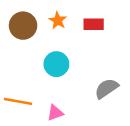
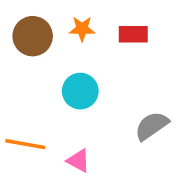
orange star: (58, 20) -> (82, 29), turned -30
pink triangle: (55, 113) -> (78, 161), turned 48

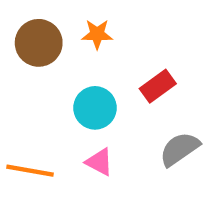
red rectangle: (133, 34) -> (158, 86), moved, turned -36
pink triangle: (78, 161) -> (99, 162), moved

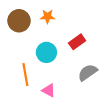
pink triangle: (99, 162) -> (49, 90), moved
orange line: (30, 171) -> (25, 75), moved, turned 70

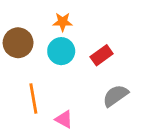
brown circle: (19, 21) -> (18, 43), moved
cyan circle: (46, 52) -> (61, 51), moved

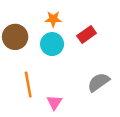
red rectangle: (102, 55) -> (87, 35), moved
pink triangle: (64, 119) -> (54, 102), turned 35

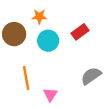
orange star: (53, 19) -> (39, 16), moved

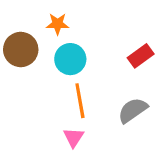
red rectangle: (80, 32) -> (141, 56), moved
orange line: (26, 78) -> (80, 101), moved

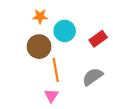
brown circle: (21, 49) -> (39, 47), moved
cyan circle: (70, 59) -> (65, 31), moved

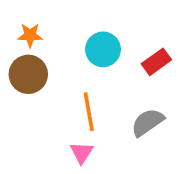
orange star: (40, 16) -> (30, 35), moved
brown circle: (39, 47) -> (28, 74), moved

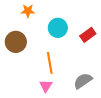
orange star: (30, 35) -> (28, 11), moved
gray semicircle: (147, 122) -> (83, 81), moved

